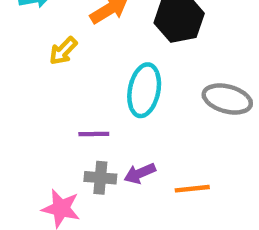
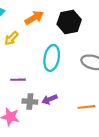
purple line: (94, 134) -> (18, 80), moved
orange line: (192, 189) -> (87, 107), moved

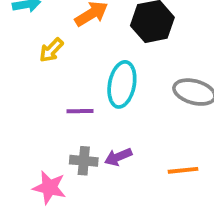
purple line: (18, 80) -> (80, 111), moved

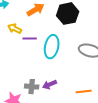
yellow arrow: (51, 50) -> (15, 29), turned 72
purple line: (80, 111) -> (30, 39), moved

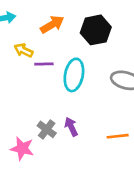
purple arrow: (50, 85) -> (71, 127), turned 88
gray cross: (32, 87) -> (47, 129), turned 32

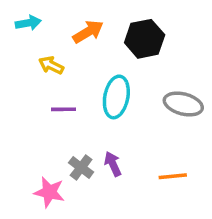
purple line: (44, 64) -> (63, 109), moved

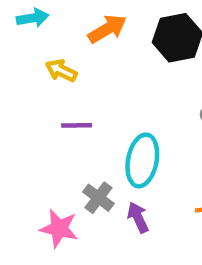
cyan ellipse: (116, 97) -> (142, 160), moved
purple arrow: (113, 164) -> (138, 217), moved

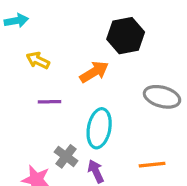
orange arrow: (107, 29) -> (94, 72), moved

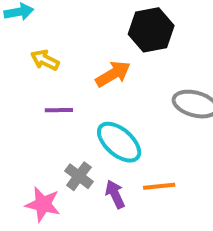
cyan ellipse: (99, 128) -> (119, 142), turned -60
orange line: (152, 165) -> (159, 186), moved

